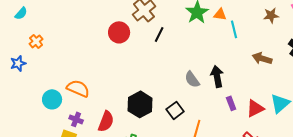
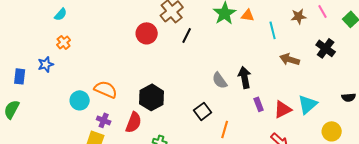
cyan semicircle: (21, 13) -> (61, 14), moved
cyan line: (234, 29) -> (273, 30), moved
black hexagon: (140, 104) -> (152, 97), moved

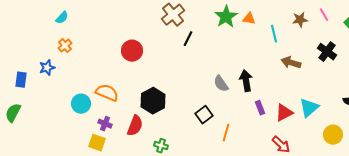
red circle: (147, 33) -> (132, 51), moved

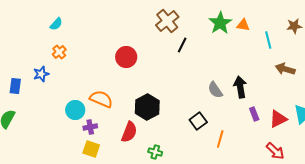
purple cross: (105, 124) -> (90, 127), moved, turned -32

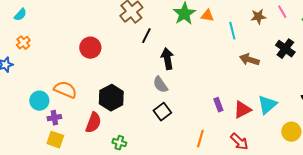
black arrow: (240, 87) -> (167, 59), moved
gray semicircle: (215, 90) -> (160, 85), moved
orange line: (220, 139) -> (200, 139), moved

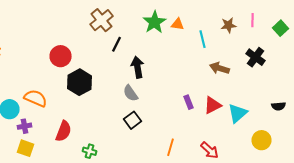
pink line: (282, 12) -> (252, 20), turned 32
black hexagon: (111, 98) -> (80, 82), moved
purple rectangle: (218, 105) -> (188, 102), moved
red triangle: (242, 110) -> (212, 105), moved

